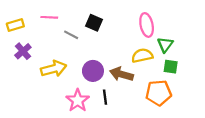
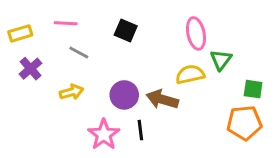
gray line: (71, 35) -> (79, 52), moved
green square: (171, 67) -> (253, 89), moved
yellow arrow: (54, 69) -> (72, 92), size x0.7
orange pentagon: (159, 93) -> (244, 123), moved

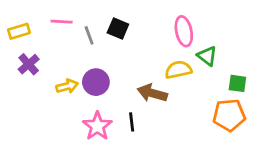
gray line: (79, 52) -> (89, 35), moved, turned 42
green triangle: (221, 60) -> (207, 56), turned -30
purple circle: (124, 95) -> (96, 82), moved

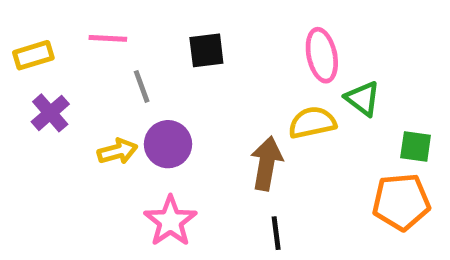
black square: (118, 29) -> (206, 50), turned -30
gray line: (89, 35) -> (142, 86), moved
brown arrow: (152, 93) -> (267, 163), turned 84
black line: (132, 122) -> (276, 233), moved

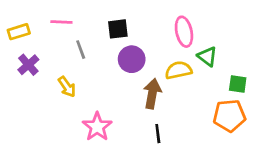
purple circle: (168, 144) -> (132, 59), moved
yellow arrow: (118, 151) -> (67, 87), turned 70

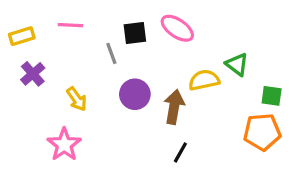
pink ellipse: (184, 32) -> (177, 28), moved, turned -44
gray line: (81, 50) -> (111, 53), moved
purple circle: (132, 59) -> (135, 94), moved
pink star: (97, 127) -> (64, 145), moved
black line: (158, 134) -> (180, 152), turned 36

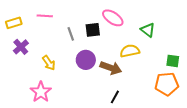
black square: (135, 33) -> (93, 30), moved
green triangle: (237, 64) -> (148, 30), moved
brown arrow: (174, 107) -> (111, 68), turned 100

